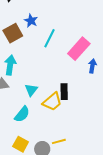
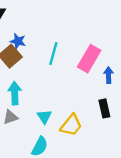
blue star: (31, 21) -> (18, 41), moved
black rectangle: (64, 92) -> (104, 108), moved

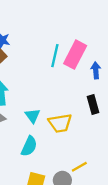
cyan line: (53, 53) -> (55, 56), moved
yellow trapezoid: (71, 125) -> (60, 123), turned 45

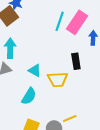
black rectangle: (93, 104) -> (76, 61), moved
cyan triangle: (32, 116) -> (35, 70), turned -32

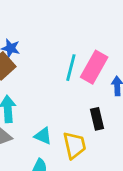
yellow trapezoid: (58, 79) -> (74, 145), turned -95

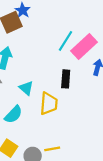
black rectangle: (97, 119) -> (66, 79), moved

